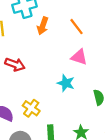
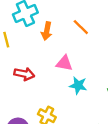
pink triangle: (79, 57) -> (64, 63), moved

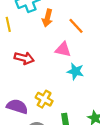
orange line: (81, 27) -> (76, 26), moved

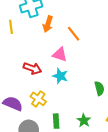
red arrow: (24, 58) -> (32, 68), moved
cyan star: (75, 71) -> (60, 76), moved

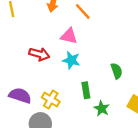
yellow cross: (38, 99) -> (51, 100), moved
green rectangle: (56, 121) -> (86, 90), moved

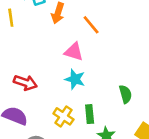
red arrow: (39, 54) -> (25, 83), moved
yellow cross: (51, 100) -> (63, 116), moved

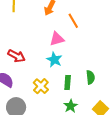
pink triangle: (74, 52) -> (57, 39), turned -42
green rectangle: (90, 114) -> (68, 82), moved

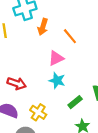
green rectangle: (68, 82) -> (75, 102), turned 56
yellow cross: (41, 86) -> (38, 112), moved

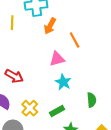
cyan star: (57, 81) -> (63, 82), moved
green rectangle: (75, 102) -> (57, 111), moved

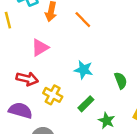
pink triangle: (57, 59) -> (40, 48), moved
yellow cross: (30, 108) -> (53, 95), moved

